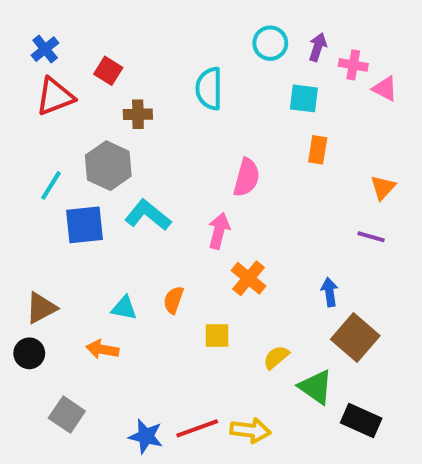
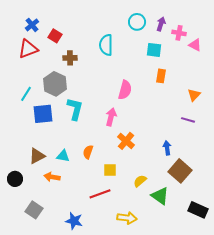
blue cross: (45, 49) -> (32, 25), moved
cyan L-shape: (148, 215) -> (75, 109), turned 65
brown triangle: (41, 308) -> (37, 156), moved
black rectangle: (361, 420) -> (198, 210), moved
red line: (197, 428) -> (100, 194), moved

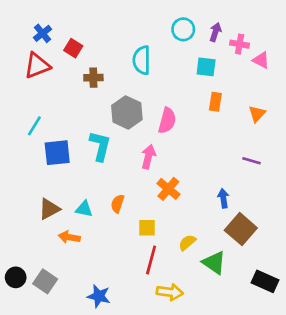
gray hexagon: (55, 84) -> (127, 112), moved
orange triangle: (194, 95) -> (257, 114), moved
black circle: (15, 179) -> (16, 277), moved
red line: (100, 194) -> (151, 260), moved, turned -55

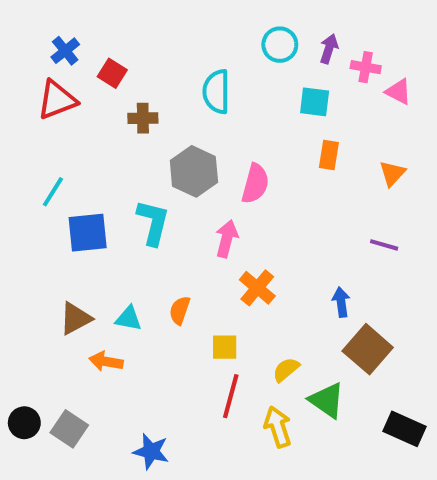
yellow arrow: (170, 292) -> (278, 427), moved, turned -115

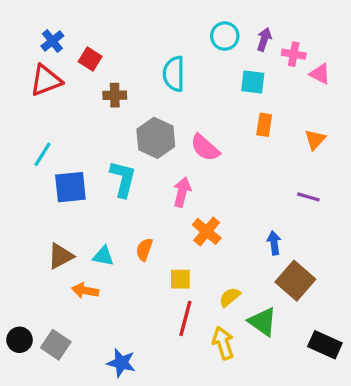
pink semicircle: (255, 184) -> (205, 148), turned 116

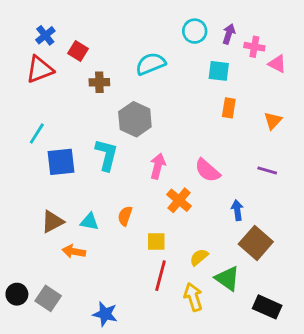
cyan semicircle: (174, 74) -> (151, 64), turned 68
pink semicircle: (205, 148) -> (207, 170), moved
black rectangle: (325, 345) -> (267, 307), moved

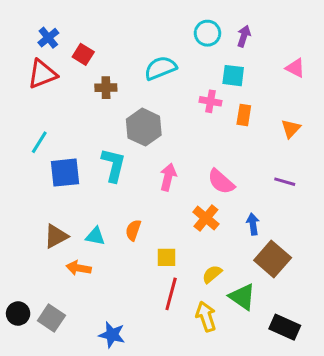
pink cross: (254, 47) -> (210, 101), moved
orange cross: (179, 200) -> (206, 218), moved

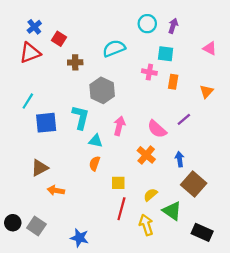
purple line: (285, 182) -> (184, 119), moved, turned -56
cyan triangle: (95, 236) -> (96, 141), moved

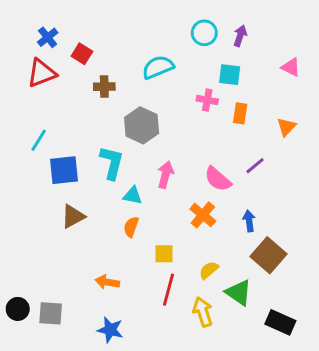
brown triangle: (40, 168) -> (73, 216), moved
orange arrow: (56, 190) -> (107, 282), moved
gray square: (36, 226) -> (51, 313), turned -30

